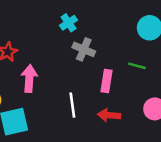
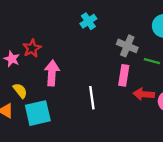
gray cross: (84, 49) -> (127, 46), moved
red arrow: (109, 115) -> (144, 94), moved

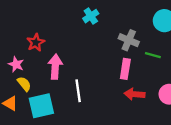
pink star: (12, 59) -> (16, 64), moved
red arrow: (144, 94) -> (134, 94), moved
white line: (92, 98) -> (78, 91), moved

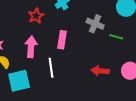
red star: (36, 42) -> (36, 16), moved
pink rectangle: (125, 69) -> (62, 40), moved

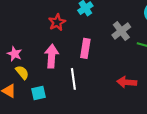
gray cross: (95, 24) -> (121, 31), turned 30
cyan square: (19, 81) -> (39, 93), size x0.6

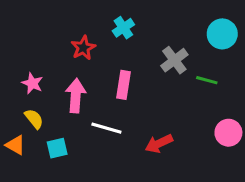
pink star: (15, 54) -> (32, 83), moved
white line: (73, 79) -> (106, 128), turned -66
red arrow: (127, 82) -> (159, 143), moved, turned -30

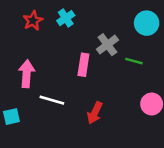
red star: (83, 48) -> (33, 21), moved
pink rectangle: (123, 85) -> (83, 65), moved
red arrow: (159, 143) -> (95, 113), turned -40

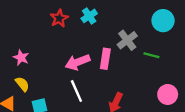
pink arrow: (27, 74) -> (78, 62), moved, turned -115
white line: (52, 100) -> (76, 91), turned 50

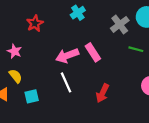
red star: (59, 18) -> (35, 23), moved
gray cross: (127, 40) -> (120, 24), moved
pink rectangle: (105, 59) -> (93, 52), turned -42

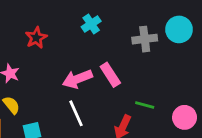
gray cross: (120, 24) -> (145, 39), turned 30
green line: (136, 49) -> (145, 105), moved

